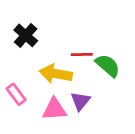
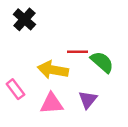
black cross: (26, 35) -> (24, 19), moved
purple triangle: (80, 101) -> (88, 100), moved

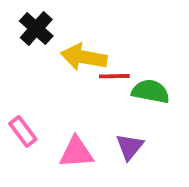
green semicircle: (102, 62) -> (151, 91), turned -30
yellow arrow: (53, 70) -> (84, 57), moved

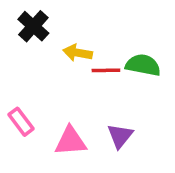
yellow arrow: (84, 57) -> (78, 53), size x0.7
green semicircle: (151, 91) -> (143, 65), moved

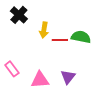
yellow arrow: (78, 53) -> (44, 30), turned -91

